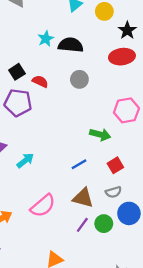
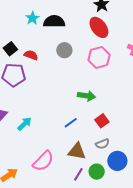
red ellipse: (122, 57) -> (99, 27), turned 65
pink hexagon: (126, 110) -> (99, 57), moved

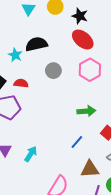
cyan star: (32, 18) -> (15, 55), moved

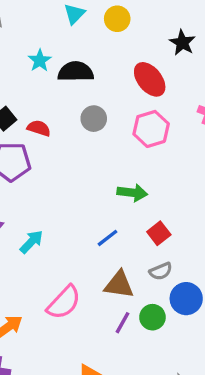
black star: (80, 16) -> (182, 43), moved
cyan star: (15, 55) -> (40, 60), moved

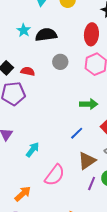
red ellipse: (150, 79) -> (91, 34), turned 50
cyan arrow: (31, 242) -> (33, 150), moved
brown triangle: (119, 285) -> (87, 161), turned -36

